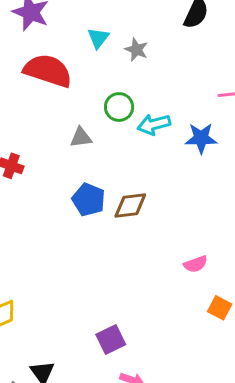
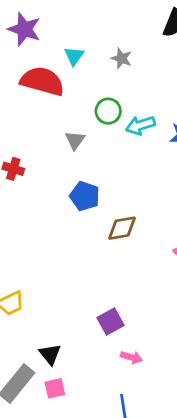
cyan triangle: (98, 38) -> (74, 56), moved
gray triangle: (81, 137) -> (75, 140), turned -45
brown diamond: (130, 206) -> (122, 228), moved

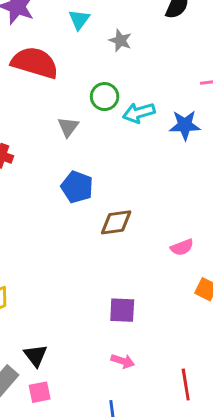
cyan triangle: (74, 56) -> (79, 20), moved
purple square: (111, 322) -> (122, 310), moved, turned 30

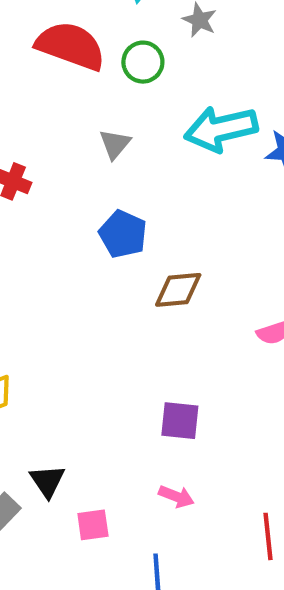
green circle: (105, 97) -> (143, 62), moved
cyan arrow: (139, 113) -> (221, 129), size x1.5
pink square: (40, 392) -> (93, 525), moved

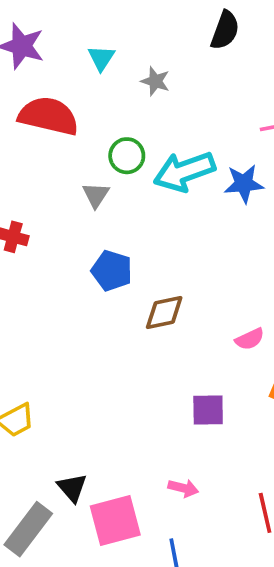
green circle: (143, 62) -> (127, 156), moved
purple square: (180, 421) -> (208, 410), moved
pink square: (93, 525) -> (115, 521), size x1.8

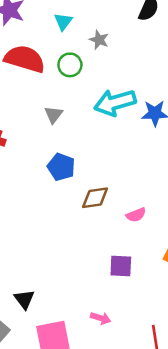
green circle: (127, 156) -> (70, 65), moved
pink semicircle: (250, 339) -> (136, 215), moved
black triangle: (72, 488) -> (24, 299), moved

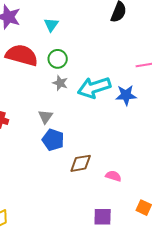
gray star: (99, 40) -> (60, 83), moved
gray triangle: (54, 115) -> (46, 117), moved
pink semicircle: (136, 215) -> (113, 176), turned -140

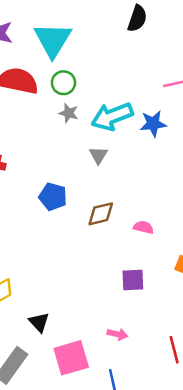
cyan triangle: (51, 25) -> (53, 40), size x2.0
gray triangle: (46, 117) -> (98, 155), moved
blue pentagon: (53, 140) -> (53, 197), moved

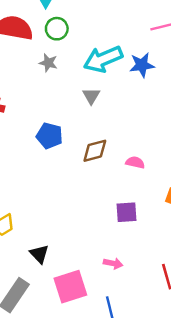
gray star: (69, 113) -> (48, 63), moved

